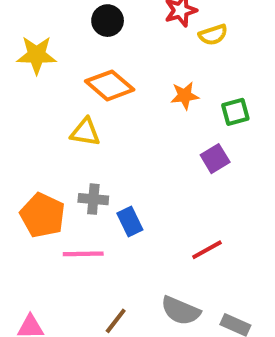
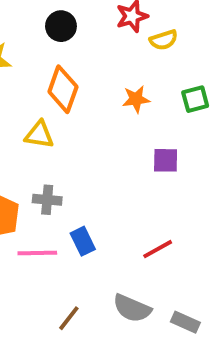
orange diamond: (110, 85) -> (63, 89), turned 69
green square: (235, 112) -> (195, 99), moved
purple square: (215, 159) -> (166, 160), turned 32
blue rectangle: (130, 221) -> (83, 241), moved

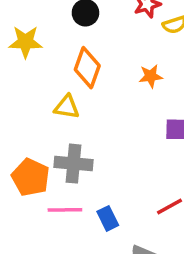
gray cross: (47, 200) -> (73, 164), size x1.5
blue rectangle: (83, 241) -> (108, 218), moved

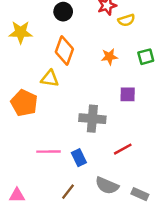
gray cross: (73, 164) -> (92, 119), moved
orange pentagon: (31, 177) -> (24, 103), moved

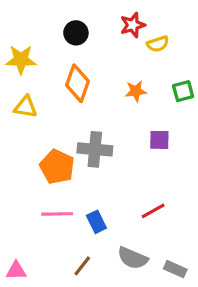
yellow triangle: (50, 79) -> (26, 107), moved
orange pentagon: (24, 103) -> (57, 167), moved
gray cross: (92, 119) -> (95, 149), moved

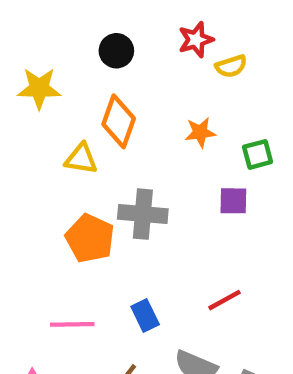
green square: (183, 91) -> (258, 154), moved
yellow triangle: (26, 107) -> (81, 159), moved
pink line: (57, 214) -> (72, 324), moved

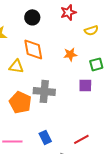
yellow semicircle: (231, 66) -> (91, 30), moved
orange diamond: (119, 121) -> (33, 49), turned -30
red line: (225, 300) -> (81, 139), moved

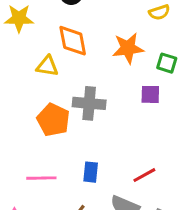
orange star: (70, 54) -> (128, 48), size x1.5
green square: (96, 64) -> (167, 63), turned 32
blue rectangle: (45, 137) -> (91, 172), turned 32

